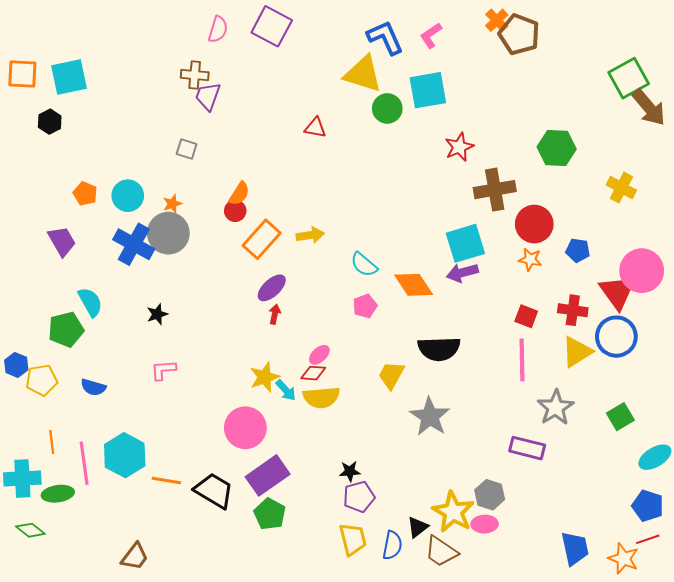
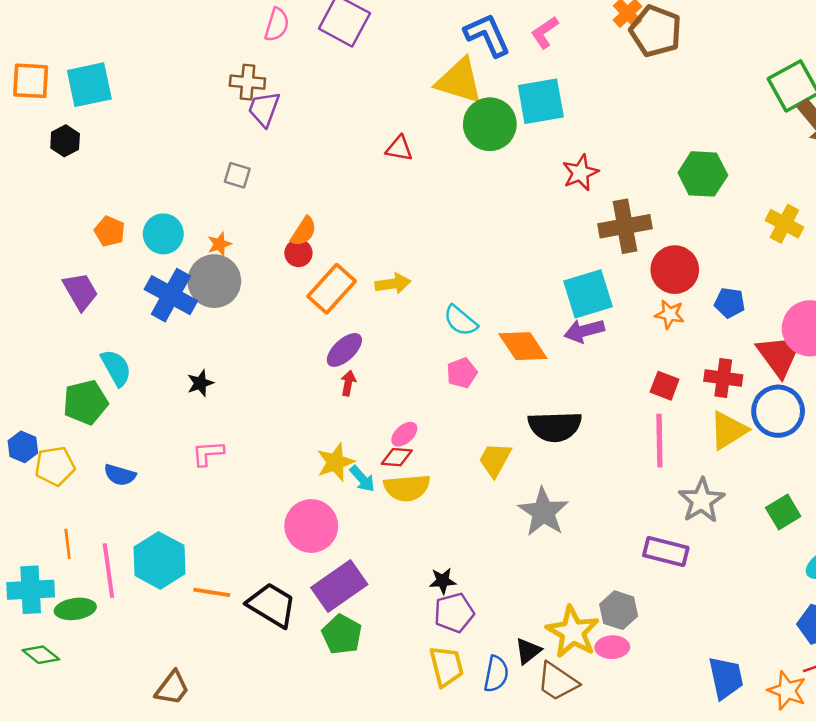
green circle: (387, 108) -> (490, 124), size x1.4

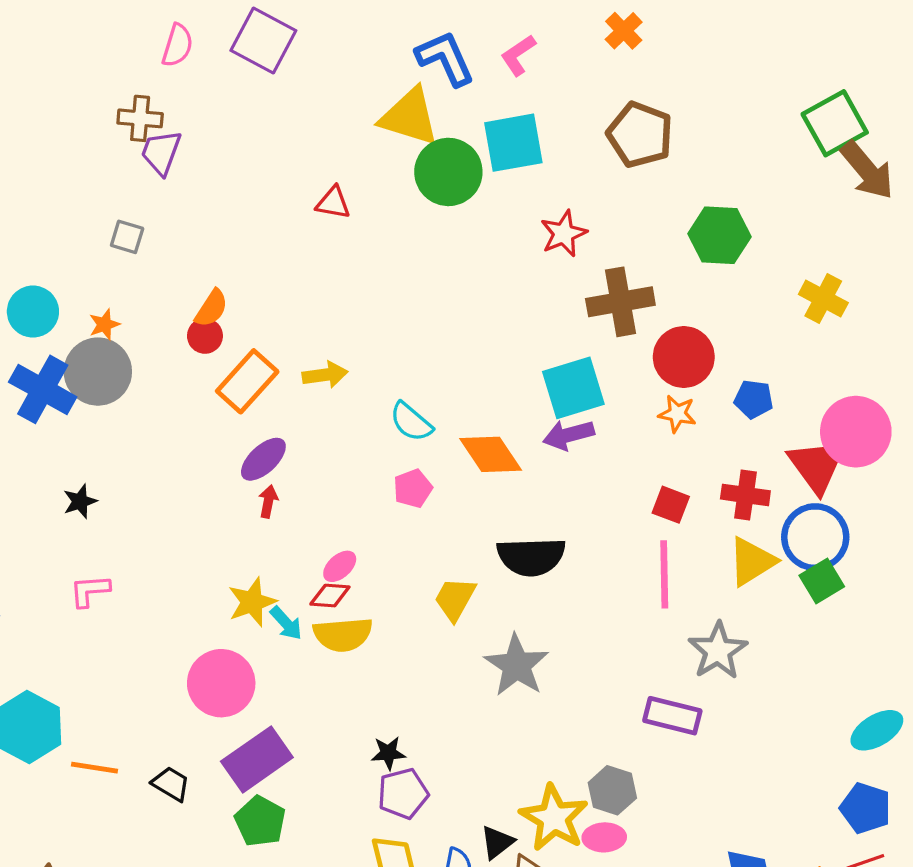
brown pentagon: (656, 31) -> (640, 135), moved
green square: (783, 512) -> (822, 581), moved
black trapezoid: (272, 605) -> (171, 784), size x0.6

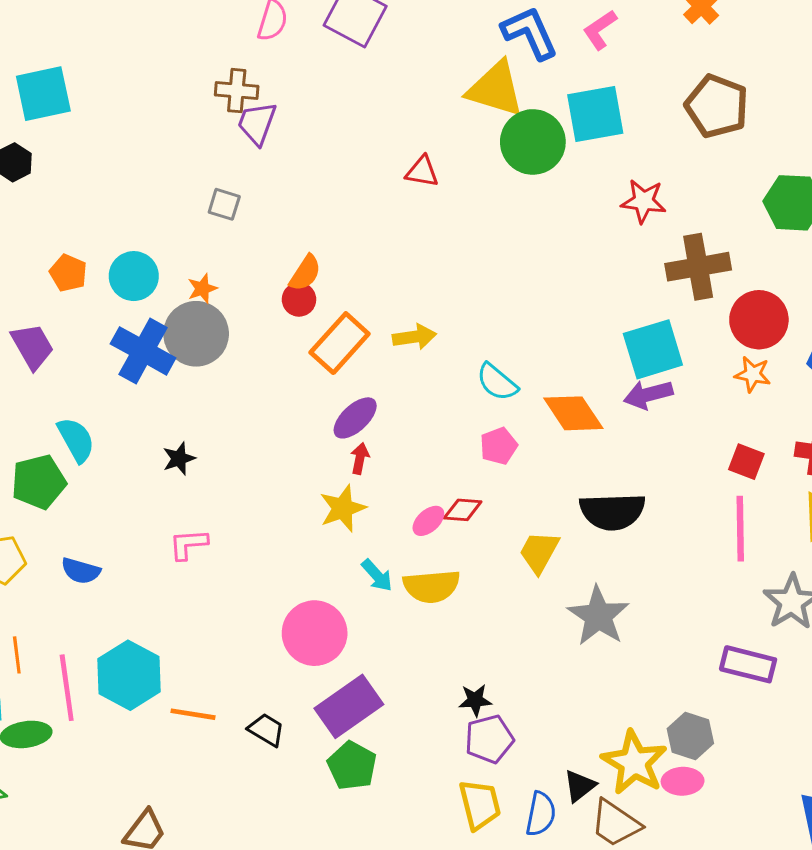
red star: (564, 234) -> (644, 201), turned 30
red diamond: (330, 596) -> (463, 510), moved
yellow star: (252, 602) -> (343, 508), moved

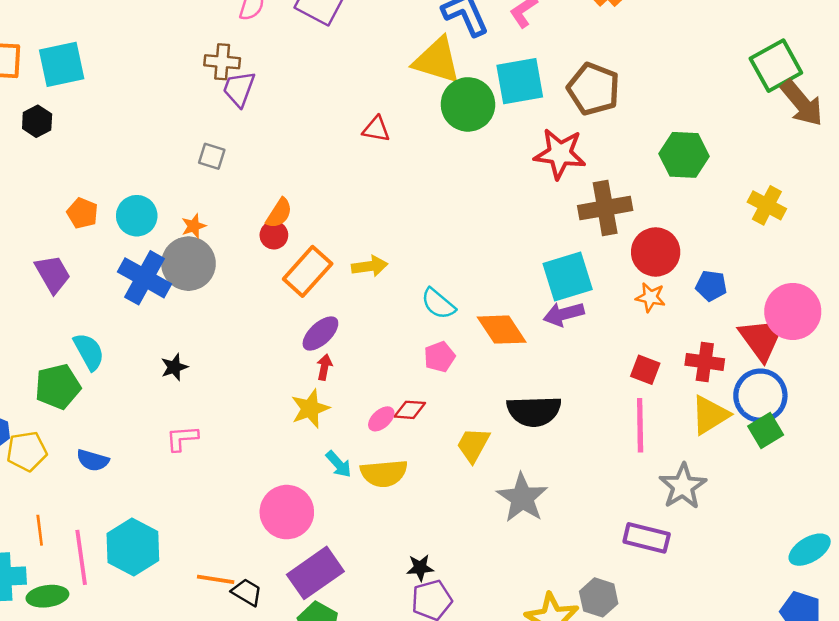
brown pentagon: (717, 106) -> (594, 89), moved
red star: (644, 201) -> (560, 154), size x1.4
orange line: (193, 714) -> (216, 579), moved

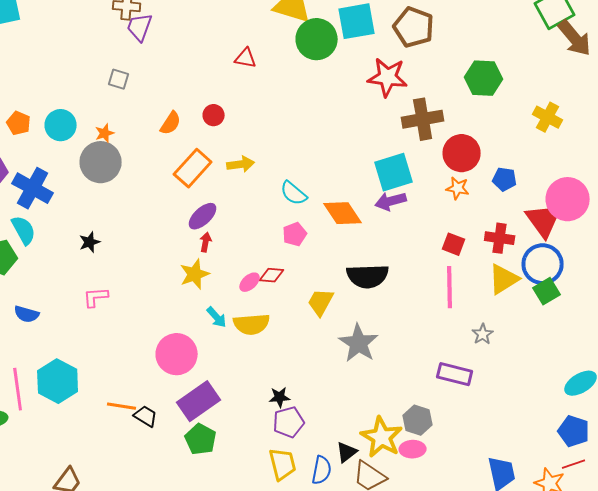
red circle: (274, 235) -> (214, 115), moved
blue cross: (144, 278) -> (33, 188), moved
gray star: (683, 486) -> (483, 334), size x0.6

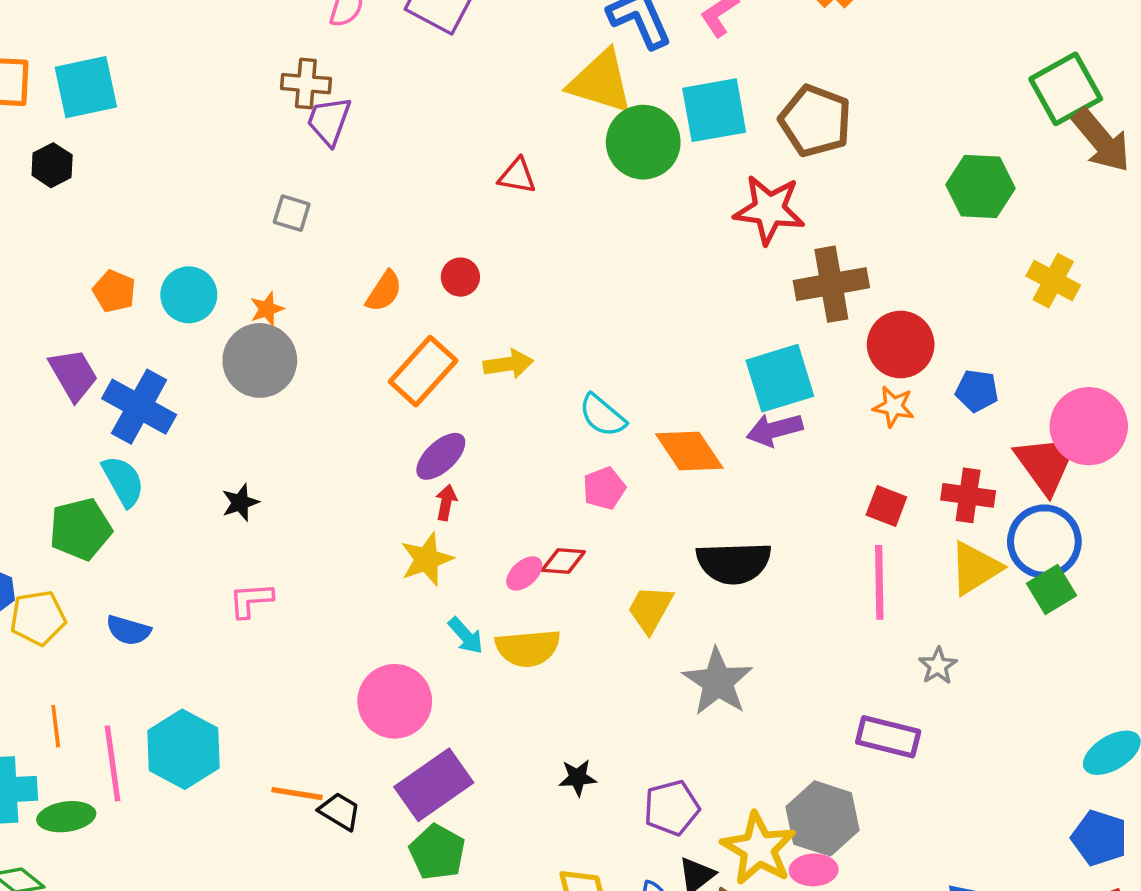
green hexagon: (484, 78) -> (980, 187), moved
gray hexagon: (418, 420) -> (822, 818), size x1.4
purple pentagon: (289, 422) -> (672, 808), moved

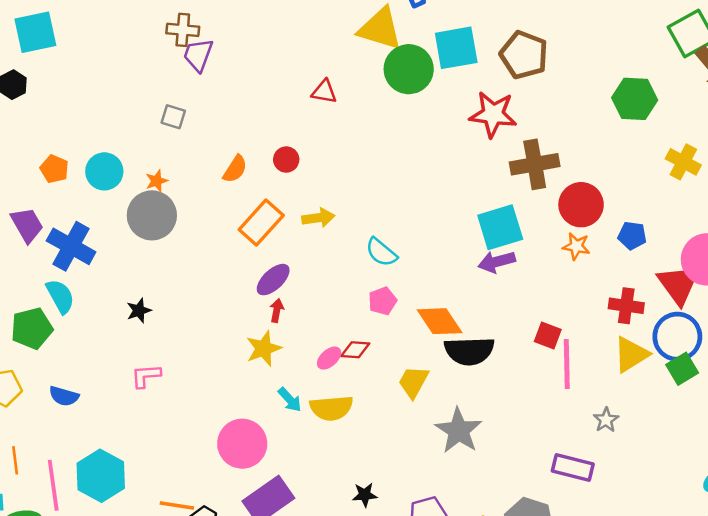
orange diamond: (689, 451) -> (440, 321), moved
red square: (886, 506) -> (548, 335), moved

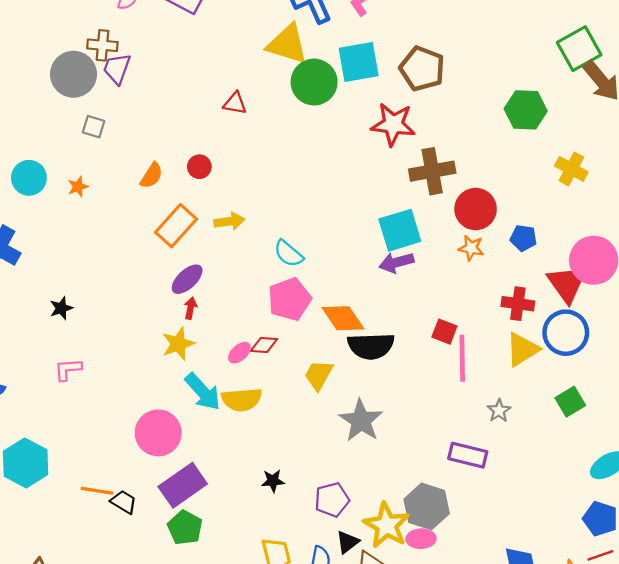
gray circle: (152, 215) -> (73, 74), moved
pink pentagon: (383, 301) -> (290, 299), size x1.6
green square: (682, 369) -> (570, 402), moved
cyan arrow: (290, 400) -> (203, 392), size x1.6

